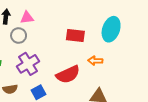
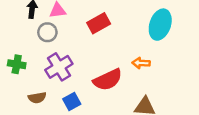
red rectangle: (75, 36) -> (99, 23), moved, turned -36

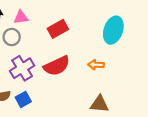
red semicircle: (108, 80) -> (57, 66), moved
blue square: (72, 101) -> (23, 99), moved

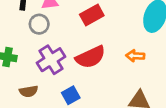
blue square: (23, 99) -> (71, 95), moved

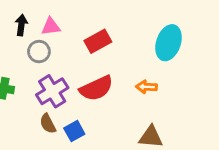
brown semicircle: (29, 91) -> (48, 124), moved, turned 72

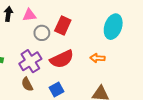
red rectangle: (98, 41) -> (63, 26), turned -36
gray circle: (39, 52) -> (42, 33), moved
blue square: (74, 131) -> (57, 90), moved

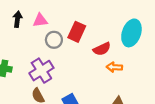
red semicircle: (62, 59) -> (102, 49), moved, size x0.7

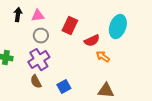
gray circle: (54, 40) -> (41, 36), moved
orange arrow: (114, 67) -> (103, 57), turned 32

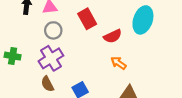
red rectangle: (70, 26) -> (87, 19), turned -54
orange arrow: (103, 57) -> (118, 63), moved

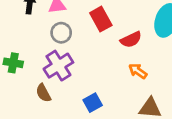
brown semicircle: (47, 84) -> (43, 93), moved

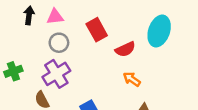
green cross: (13, 63) -> (13, 71), turned -30

